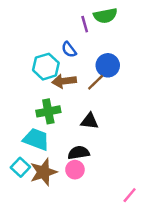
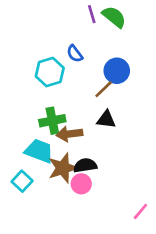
green semicircle: (105, 16) -> (114, 17), turned -130
purple line: (85, 24) -> (92, 14), moved
brown arrow: (64, 81) -> (69, 134), moved
black triangle: (90, 121) -> (106, 119), moved
brown star: (43, 172) -> (63, 168), moved

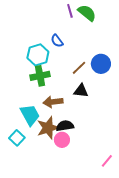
blue circle: (117, 71) -> (101, 64), moved
green cross: (52, 121) -> (40, 76), moved
cyan trapezoid: (39, 151) -> (30, 115), turned 40

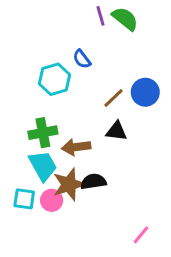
green cross: (40, 76) -> (43, 133), moved
cyan square: (17, 138) -> (24, 199), turned -35
pink circle: (62, 140) -> (52, 200), moved
pink line: (107, 161) -> (141, 235), moved

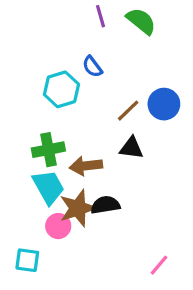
purple line: (101, 16) -> (101, 16), moved
cyan square: (24, 199) -> (27, 260), moved

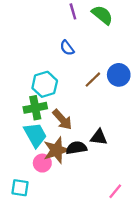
cyan hexagon: (61, 89) -> (45, 84), moved
black triangle: (131, 148) -> (99, 137), moved
brown arrow: (86, 166) -> (62, 120), turned -125

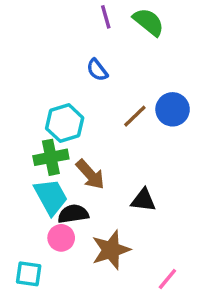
black semicircle: (76, 148) -> (73, 214), moved
brown star: (56, 150) -> (111, 250), moved

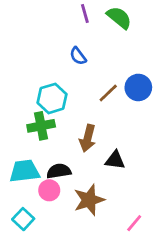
brown arrow: (90, 174) -> (88, 138), moved, turned 56
cyan trapezoid: (51, 197) -> (25, 171), moved, turned -68
cyan square: (29, 274) -> (23, 219), turned 35

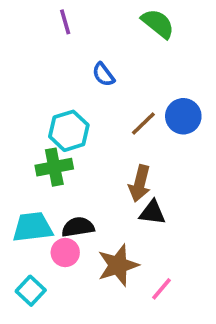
purple line: (85, 13) -> (65, 22), moved
brown arrow: (88, 138) -> (140, 183), moved
pink line: (134, 223) -> (162, 289), moved

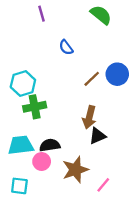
cyan hexagon: (69, 131) -> (23, 83), moved
black triangle: (152, 213) -> (97, 136), turned -30
cyan square: (31, 291) -> (19, 186), turned -36

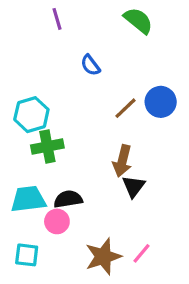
black triangle: (97, 136) -> (134, 186), turned -30
brown star: (75, 170) -> (103, 257), moved

